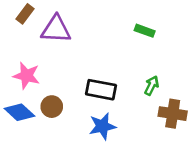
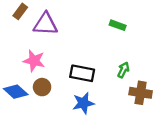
pink star: (26, 76) -> (34, 61), moved

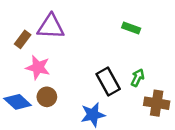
brown rectangle: (20, 11) -> (23, 39), moved
black rectangle: (82, 73) -> (108, 82), moved, turned 50

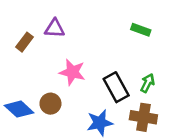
purple triangle: (51, 27) -> (55, 28), size x0.7
pink star: (38, 67) -> (72, 72), moved
brown cross: (157, 103) -> (143, 117), moved

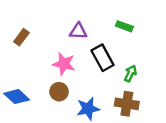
purple triangle: (55, 28) -> (78, 31), moved
black rectangle: (116, 87) -> (103, 58), moved
brown circle: (50, 104) -> (59, 92), moved

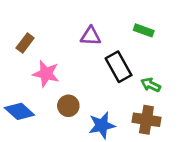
pink star: (64, 64) -> (46, 74), moved
green arrow: (130, 74) -> (151, 85), turned -91

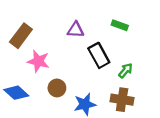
brown rectangle: (25, 43) -> (21, 36), size x1.5
green arrow: (151, 85) -> (126, 71), turned 105

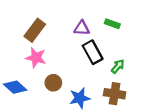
purple triangle: (76, 30) -> (82, 28), moved
brown rectangle: (21, 36) -> (35, 30), moved

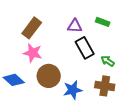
green arrow: (118, 66) -> (108, 61), turned -96
brown circle: (53, 83) -> (49, 76), size x1.5

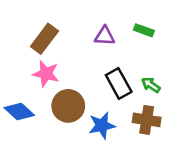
black rectangle: (85, 48) -> (119, 84), moved

